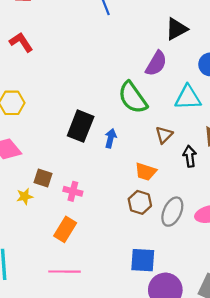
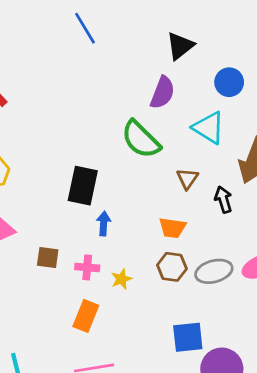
cyan triangle: (188, 98) -> (209, 128), turned 44
blue arrow: (111, 138) -> (104, 224), moved
yellow star: (25, 196) -> (121, 279), moved
gray ellipse: (172, 212) -> (214, 271), turned 60

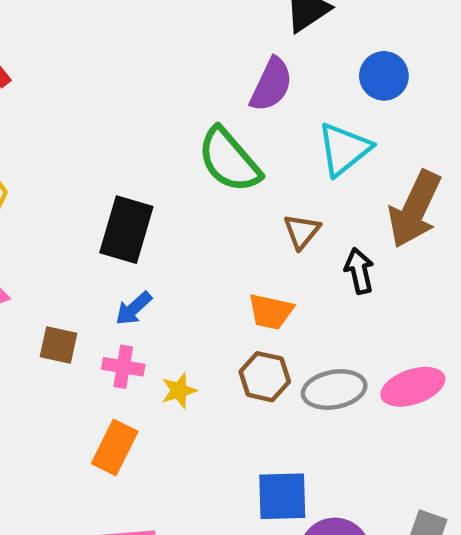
cyan triangle: (209, 128) -> (344, 149), turned 45
blue arrow: (104, 224) -> (134, 309), moved, turned -140

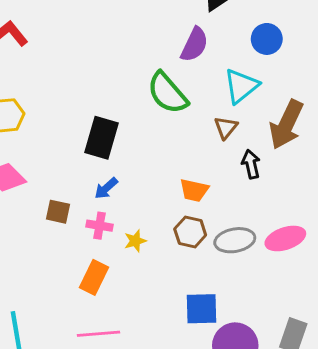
brown triangle: (302, 231) -> (226, 127), moved

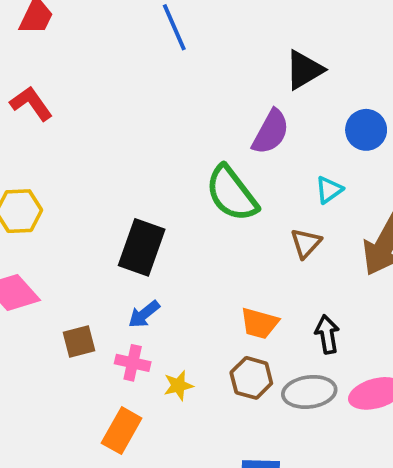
cyan triangle: (241, 86) -> (329, 190), size x0.6
black arrow: (251, 164) -> (327, 334), moved
brown square: (58, 212) -> (79, 341), turned -30

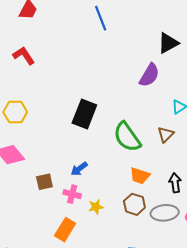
green semicircle: (232, 194) -> (127, 137), moved
black rectangle: (142, 247) -> (84, 114), moved

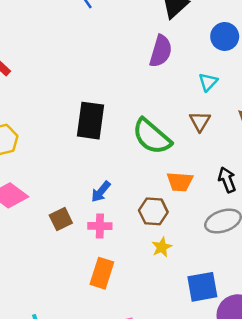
brown hexagon: (134, 204) -> (153, 211), moved
yellow star: (96, 207) -> (162, 247), moved

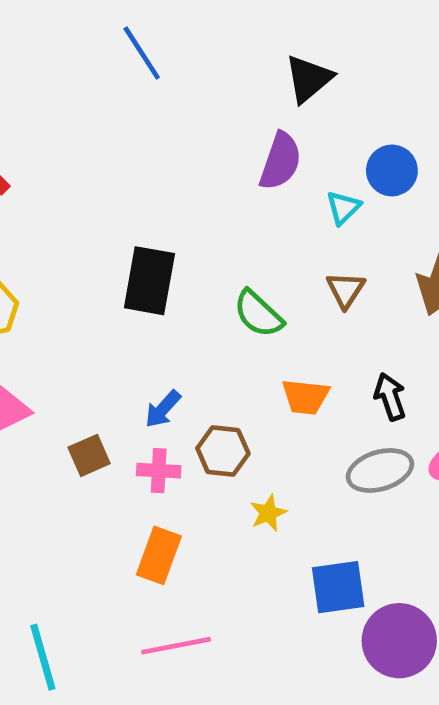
blue circle: (225, 36) -> (392, 170), moved
cyan triangle: (208, 82) -> (343, 208), moved
green semicircle: (152, 137) -> (258, 314), size x0.7
brown hexagon: (153, 211) -> (223, 451), moved

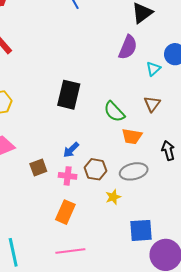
orange trapezoid: (305, 397) -> (132, 136), moved
gray ellipse: (380, 470) -> (134, 171), moved

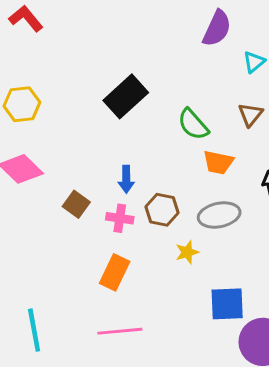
black rectangle: (69, 95) -> (126, 96), turned 32
blue arrow: (71, 150) -> (126, 179), turned -48
brown square: (38, 168) -> (76, 204), turned -36

